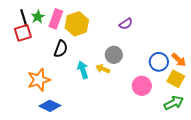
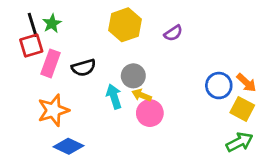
pink rectangle: (56, 19) -> (51, 63), moved
yellow hexagon: (77, 24) -> (125, 25), moved
black semicircle: (61, 49) -> (84, 68), turned 54
gray circle: (114, 55) -> (133, 76), moved
pink circle: (142, 86) -> (150, 113), moved

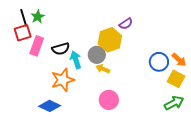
yellow hexagon: (125, 25) -> (110, 40), moved
cyan arrow: (114, 97) -> (76, 60), moved
orange star: (53, 110) -> (63, 80), moved
pink circle: (150, 113) -> (109, 100), moved

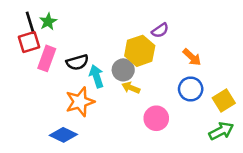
orange arrow: (179, 60) -> (192, 57), moved
blue circle: (159, 62) -> (191, 89), moved
yellow square: (176, 79) -> (224, 100), turned 30
pink circle: (109, 100) -> (156, 118), moved

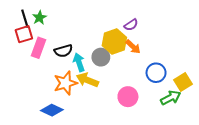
orange arrow: (192, 57) -> (133, 47), moved
yellow arrow: (131, 88) -> (87, 80), moved, size x1.5
green arrow: (221, 131) -> (171, 98), moved

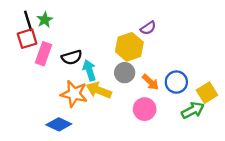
orange arrow: (133, 47) -> (150, 82), moved
gray circle: (101, 57) -> (125, 73), moved
orange star: (65, 83) -> (74, 94), turned 30

